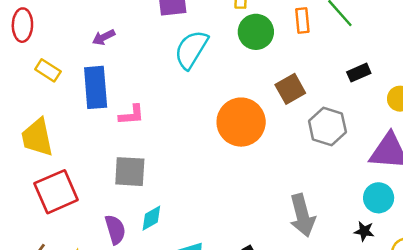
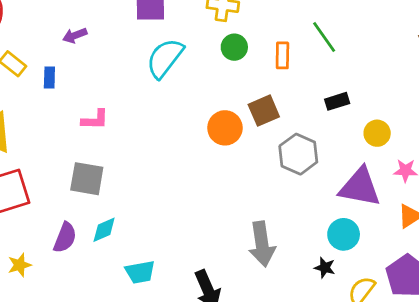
orange rectangle: (302, 21) -> (282, 55), moved
green circle: (256, 32) -> (234, 47), size x0.7
blue rectangle: (96, 87) -> (49, 78), moved, size x0.5
orange circle: (241, 122) -> (225, 128), moved, size x0.7
purple semicircle: (115, 230) -> (65, 238), turned 32

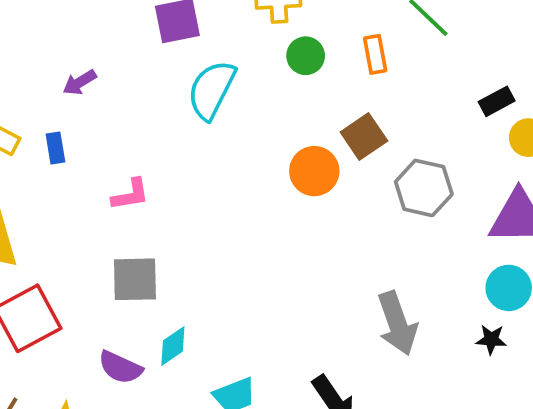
black rectangle: (337, 101) -> (497, 101), moved
purple semicircle: (65, 238) -> (120, 367), turned 104

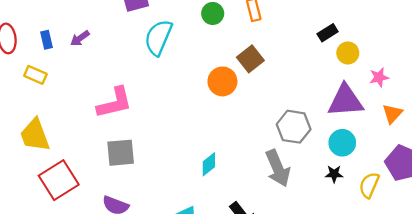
blue rectangle: (55, 148) -> (47, 40), moved
gray hexagon: (424, 188) -> (294, 127), moved
pink L-shape: (130, 195) -> (115, 103), size x1.6
cyan diamond: (173, 346) -> (209, 164), moved

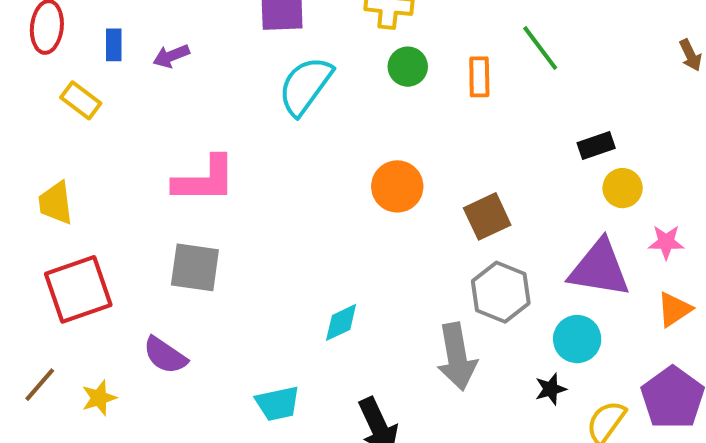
brown square: (250, 59) -> (487, 216), moved
yellow trapezoid: (35, 135) -> (56, 203), size x0.7
black star: (334, 174) -> (551, 389), turned -30

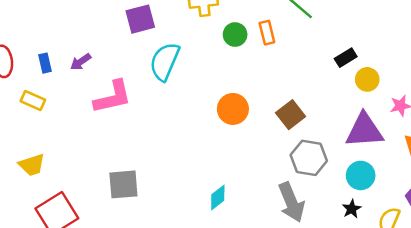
green circle: (408, 67) -> (235, 35), moved
pink L-shape: (205, 180) -> (113, 97), moved
yellow trapezoid: (56, 203) -> (32, 165), turned -88

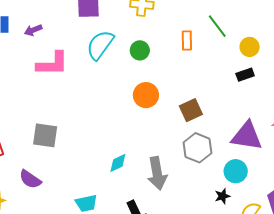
green circle: (235, 35) -> (140, 50), moved
yellow circle: (367, 79) -> (250, 47), moved
gray arrow: (291, 202) -> (157, 173), moved

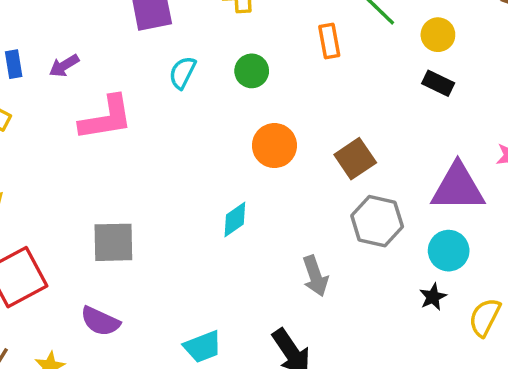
cyan semicircle: (100, 45) -> (182, 73), size x0.6
black rectangle: (245, 75) -> (438, 83), turned 54
cyan diamond: (118, 163) -> (235, 220), moved
gray arrow: (157, 173) -> (315, 276), size x0.7

